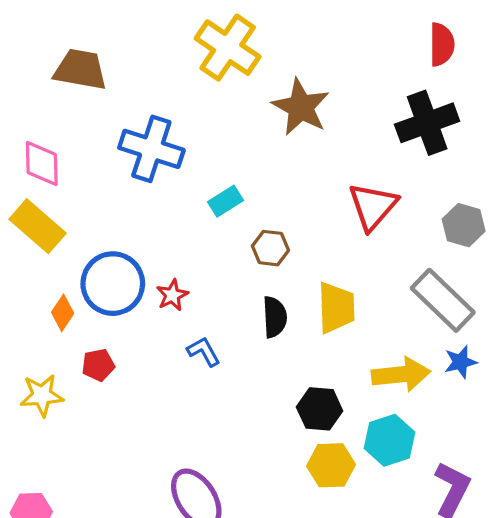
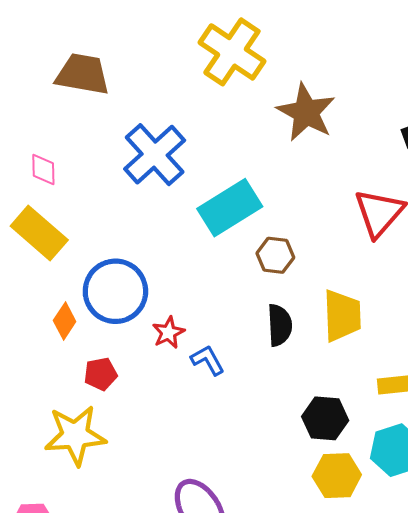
blue cross: (151, 149) -> (155, 155), turned 30
pink diamond: (42, 163) -> (43, 169), size x0.7
cyan rectangle: (226, 201) -> (230, 208), size x1.8
red star: (172, 295) -> (168, 333), moved
yellow star: (42, 395) -> (75, 435), moved, size x1.4

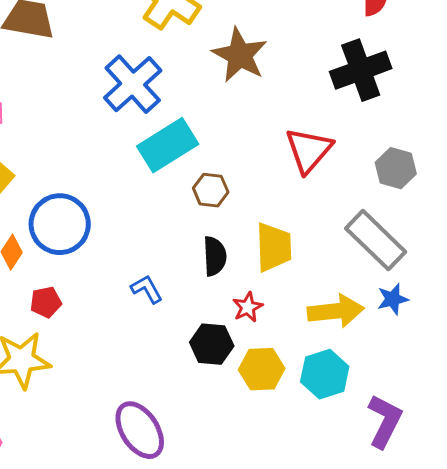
blue cross: (155, 155) -> (133, 84), moved
red star: (168, 333) -> (248, 307), moved
black hexagon: (325, 418) -> (212, 344), moved
yellow hexagon: (337, 476) -> (262, 369), moved

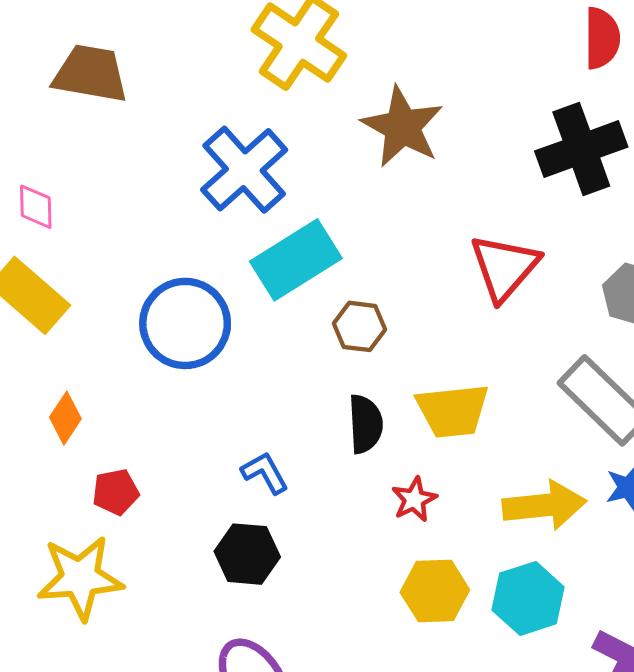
blue circle: (60, 224) -> (185, 323), moved
yellow trapezoid: (274, 247) -> (453, 411), turned 86
black hexagon: (212, 344) -> (247, 554), moved

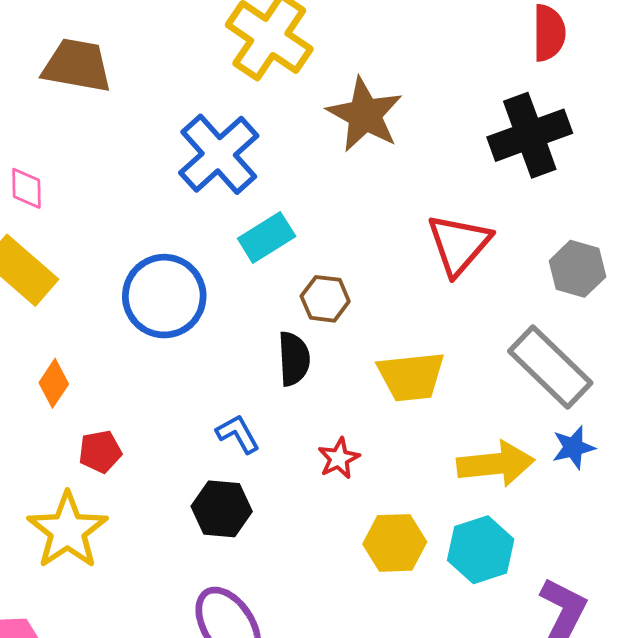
cyan rectangle: (296, 260) -> (267, 237), size x0.7
black semicircle: (365, 424) -> (294, 359), moved
red star: (414, 499) -> (339, 458), moved
yellow star: (80, 578) -> (67, 531), turned -30

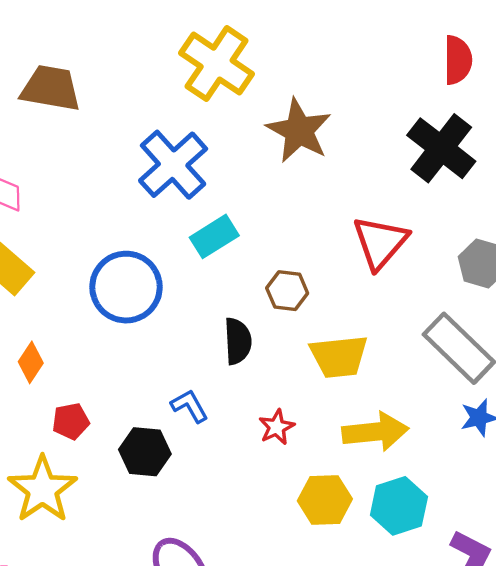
black cross: (530, 135) -> (441, 148), turned -32
brown hexagon: (325, 299) -> (287, 291), moved
yellow arrow: (496, 464) -> (375, 432), moved
black hexagon: (222, 509) -> (145, 452), moved

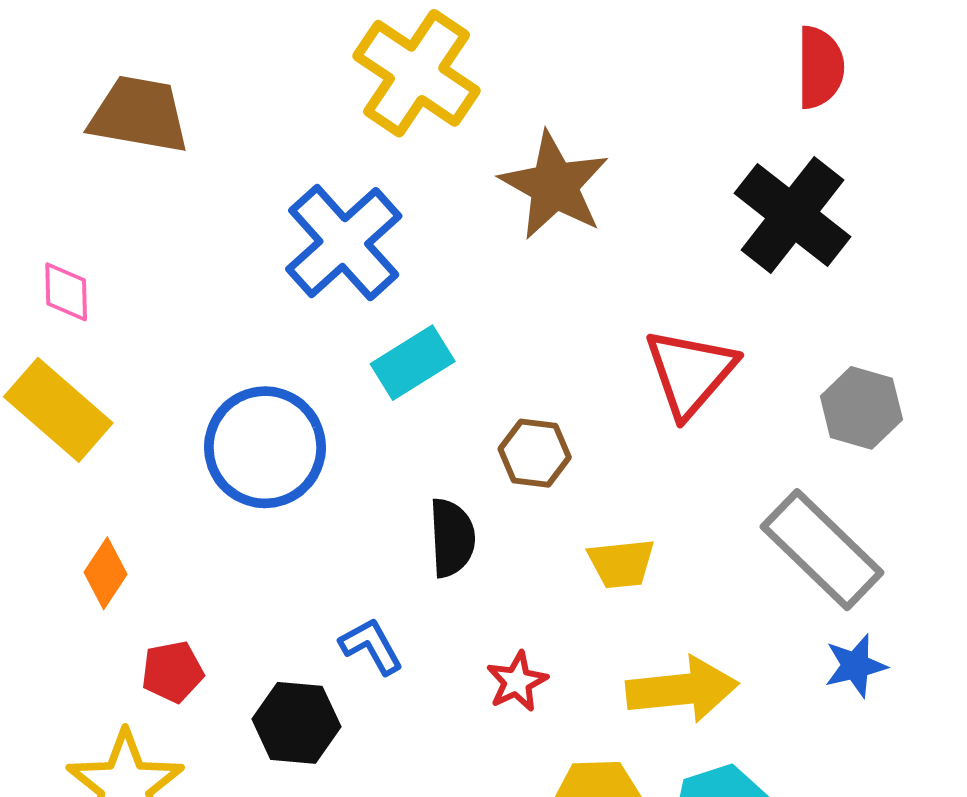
yellow trapezoid: (339, 356) -> (621, 563), size x0.7

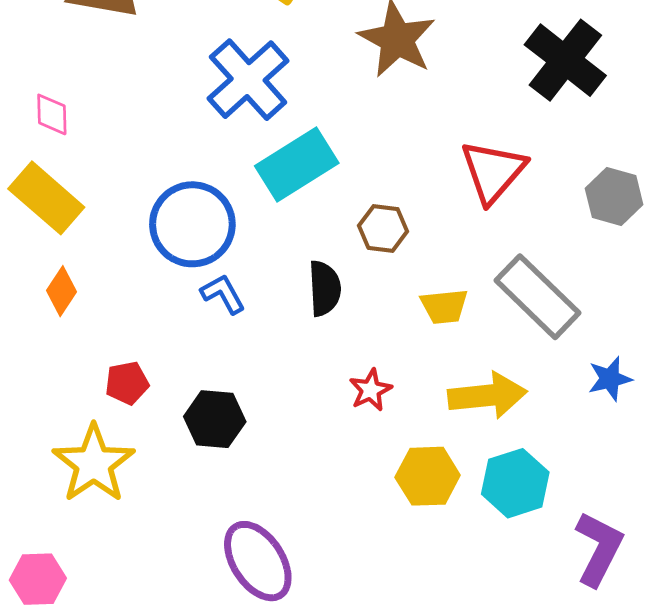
cyan rectangle: (413, 363) -> (297, 164), size x1.4
gray rectangle: (822, 550) -> (538, 297), moved
orange diamond: (106, 573) -> (62, 291), moved
blue L-shape: (371, 646) -> (223, 294), moved

